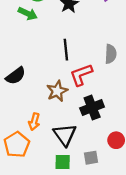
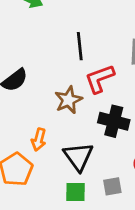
black cross: (92, 107) -> (114, 121), turned 35

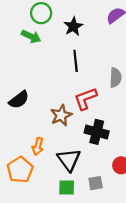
black line: (80, 46) -> (76, 61), moved

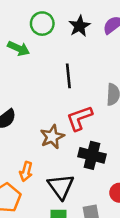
green circle: (41, 13) -> (42, 24), moved
black star: (73, 26) -> (80, 26), moved

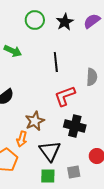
green arrow: (19, 48) -> (13, 51), moved
brown star: (52, 137) -> (35, 121), moved

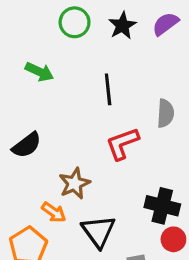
black cross: (75, 126) -> (162, 206), moved
orange arrow: (22, 139) -> (54, 212), turned -70

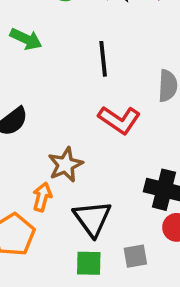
red L-shape: (122, 144) -> (119, 120), turned -126
orange arrow: (54, 212) -> (42, 197), turned -110

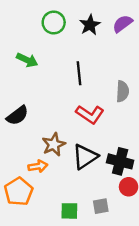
orange arrow: (42, 197) -> (38, 166), turned 66
black triangle: (92, 218) -> (85, 157), moved, turned 32

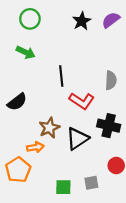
green circle: (54, 22) -> (30, 19), moved
black line: (79, 73) -> (61, 76), moved
black cross: (120, 161) -> (109, 126), moved

